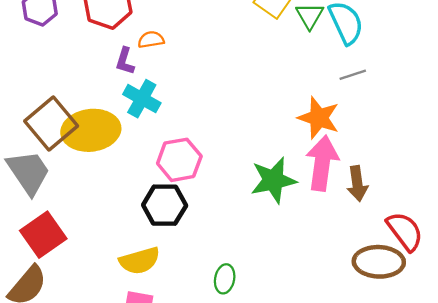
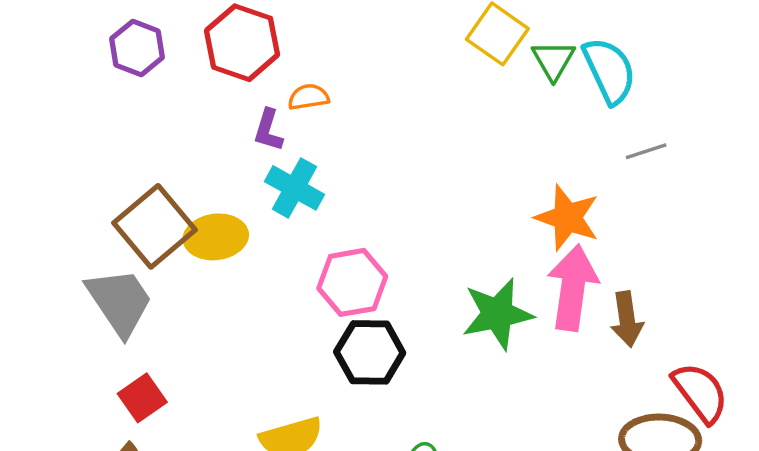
gray line: (353, 75) -> (646, 151), moved
yellow ellipse: (91, 130) -> (216, 237), size x0.7
black hexagon: (165, 205) -> (370, 352), moved
red square: (43, 235) -> (142, 398), size x0.7

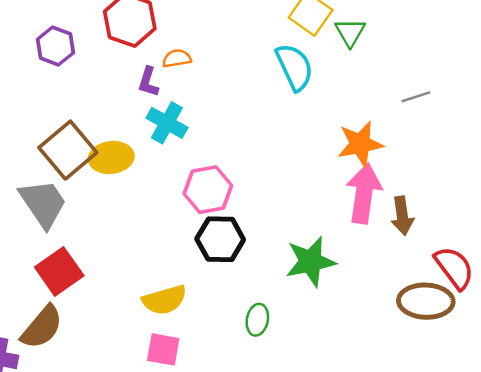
purple hexagon: (137, 48) -> (55, 46), moved
cyan semicircle: (609, 71) -> (294, 67), moved
orange star: (567, 218) -> (360, 144), turned -30
green star: (497, 314) -> (311, 262), moved
red square: (142, 398) -> (59, 271), size x1.4

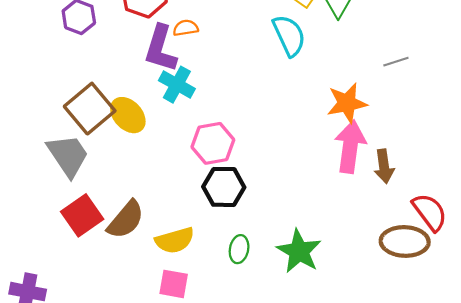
purple L-shape: (148, 82) -> (161, 49), size x1.8
yellow ellipse: (111, 157) -> (128, 115), turned 54
green star: (311, 262) -> (299, 251), moved, turned -30
green ellipse: (257, 320) -> (239, 249), moved
brown semicircle: (42, 327) -> (126, 220), moved

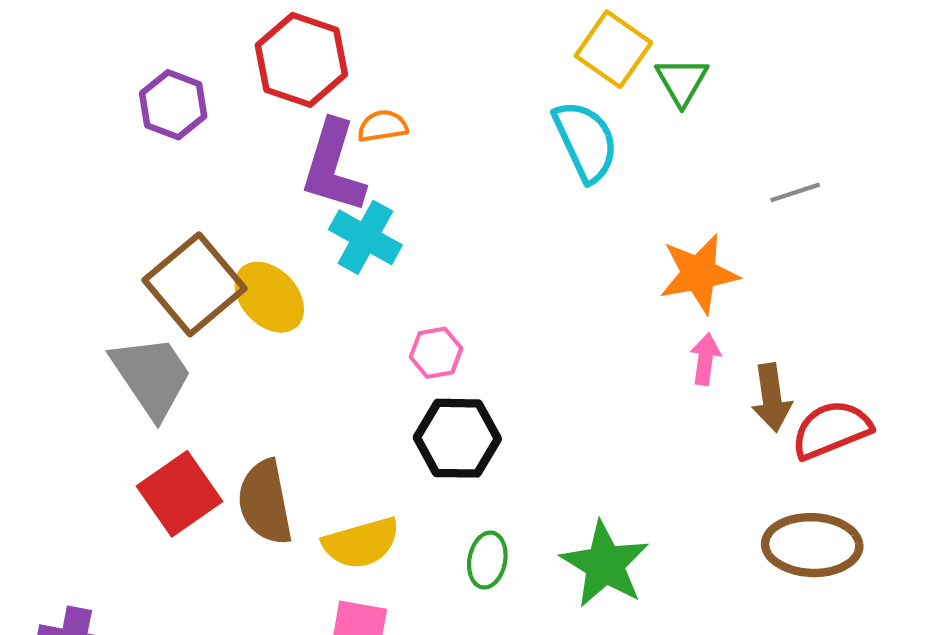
pink hexagon: (213, 143) -> (436, 353), size x0.6
pink arrow: (350, 147) -> (705, 359), size x0.5
red semicircle: (430, 212) -> (831, 430), moved, turned -75
brown semicircle: (126, 220) -> (265, 502), turned 129

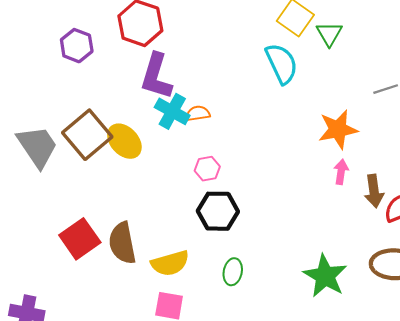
orange semicircle: (383, 126) -> (198, 113), moved
gray trapezoid: (152, 376) -> (37, 146), moved
green star: (605, 564) -> (325, 276), moved

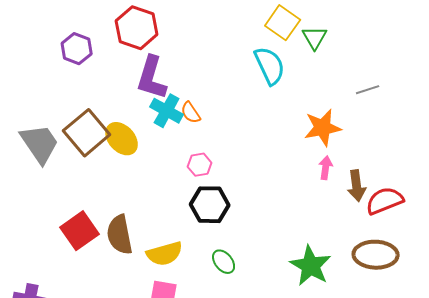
orange semicircle: (198, 113) -> (191, 113), turned -115
green ellipse: (233, 272) -> (224, 262), turned -50

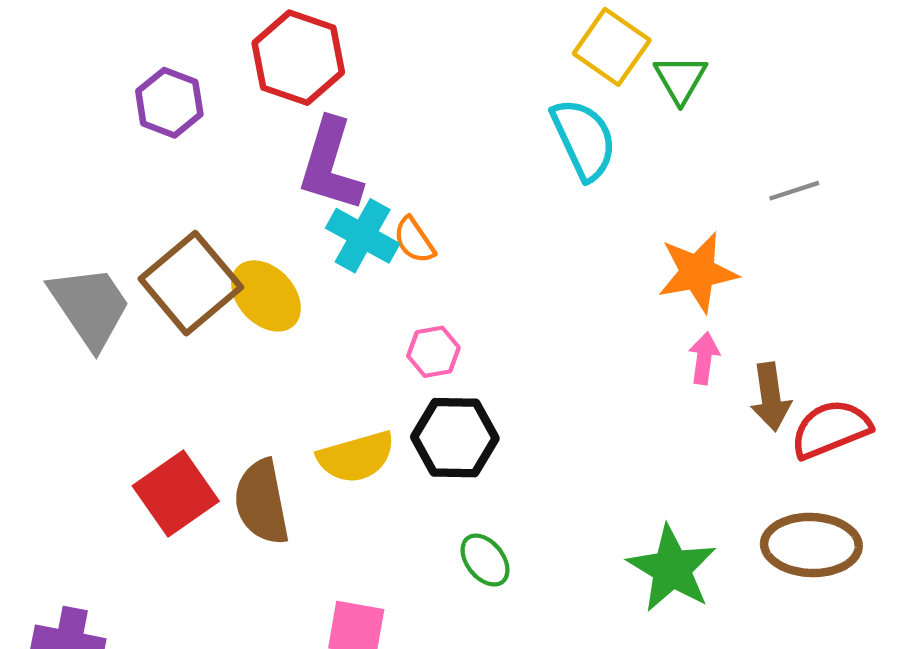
yellow semicircle: (165, 254) -> (356, 457), moved

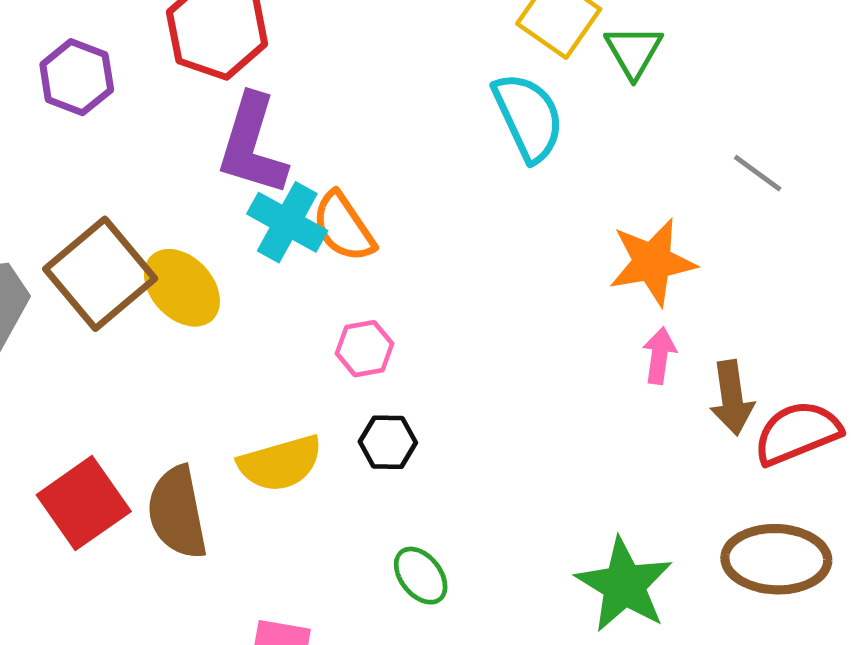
gray line: (794, 191) -> (758, 173), turned 54
orange semicircle: (414, 240) -> (343, 227), size x1.4
black hexagon: (455, 438) -> (388, 442), size x0.6

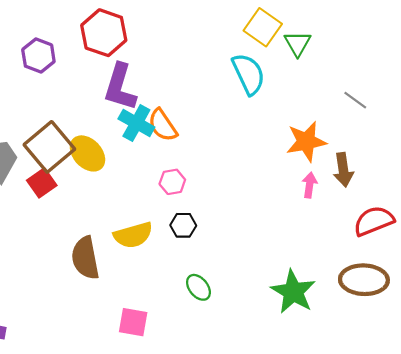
brown arrow: (732, 398) -> (343, 170), moved
red square: (84, 503) -> (42, 183), moved, size x0.7

